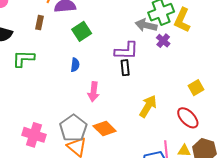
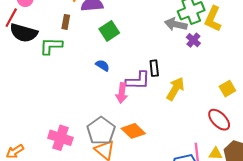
purple L-shape: (126, 51) -> (138, 81), moved
green L-shape: (23, 59) -> (51, 46), moved
blue semicircle: (75, 65) -> (103, 65), turned -64
yellow arrow: (148, 106) -> (175, 89), moved

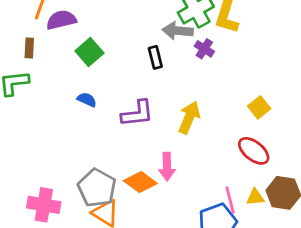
black rectangle: (154, 68) -> (155, 57), moved
pink arrow: (122, 93) -> (167, 167), moved

